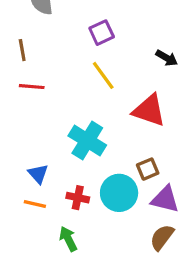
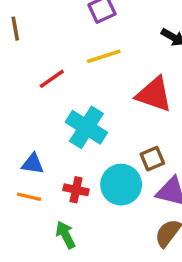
yellow line: (103, 75) -> (104, 56), turned -72
red line: (32, 87) -> (52, 79), moved, turned -40
blue triangle: (38, 174) -> (33, 164), turned -40

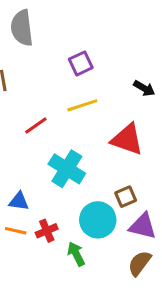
red cross: (76, 190) -> (47, 231), moved, turned -35
green arrow: (66, 235) -> (76, 254), moved

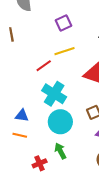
red line: (36, 125) -> (44, 66), moved
cyan circle: (98, 220) -> (60, 122), moved
red cross: (47, 231) -> (40, 163), moved

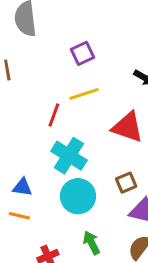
red line: (44, 66) -> (54, 115), turned -35
green arrow: (60, 151) -> (92, 243), moved

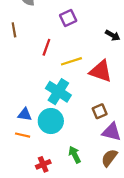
yellow line: (84, 94) -> (71, 61), moved
red line: (54, 115) -> (46, 47), moved
cyan circle: (78, 196) -> (51, 121), moved

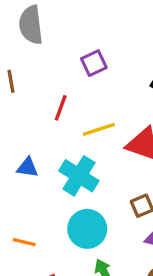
blue triangle: (25, 114) -> (28, 168), moved
cyan circle: (51, 121) -> (87, 229), moved

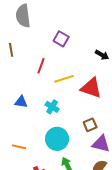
purple square: (94, 63) -> (61, 39), turned -35
cyan cross: (79, 176) -> (52, 107), size x0.6

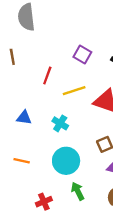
purple square: (61, 39) -> (82, 54), moved
orange line: (19, 147) -> (22, 161), moved

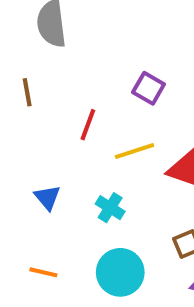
blue triangle: (24, 118) -> (47, 197), turned 42

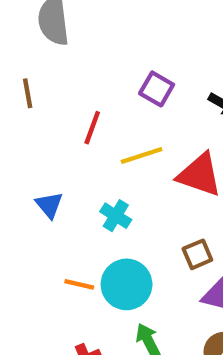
orange line: (43, 272) -> (79, 284), moved

